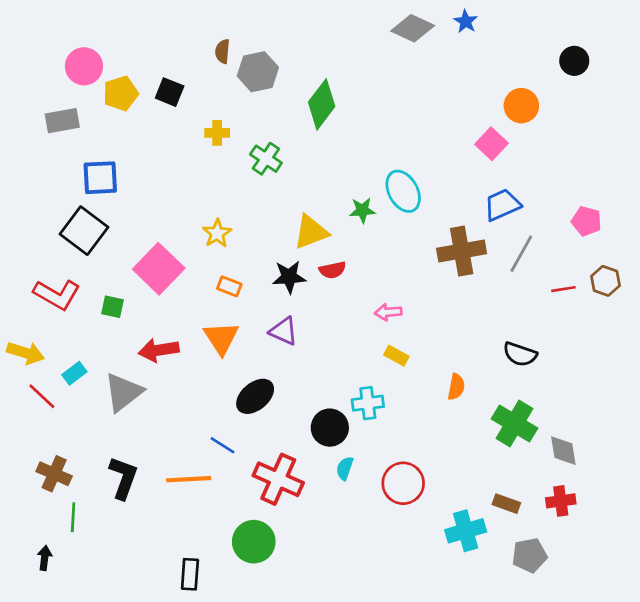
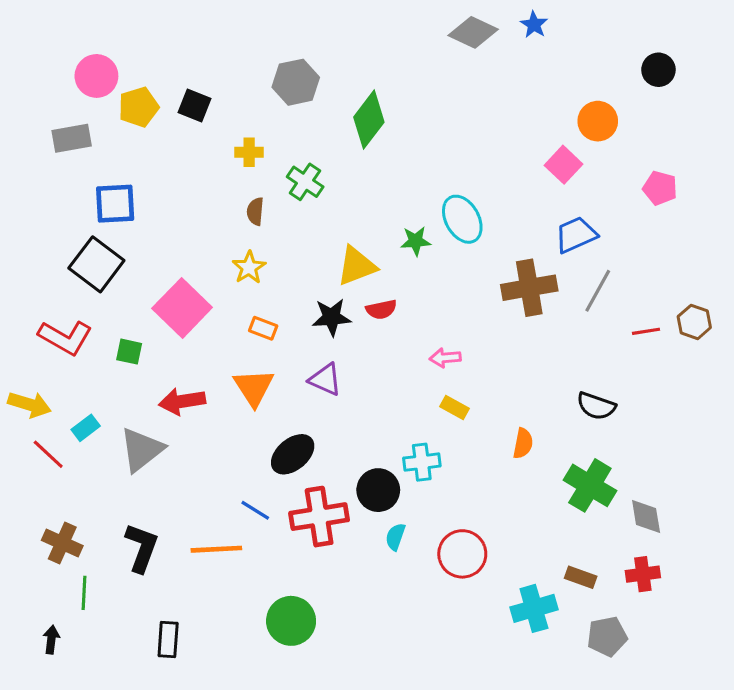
brown semicircle: (223, 51) -> (255, 211), moved
pink pentagon: (587, 221) -> (660, 188), moved
red cross: (278, 479) -> (319, 517), moved, turned -33
black rectangle: (190, 574) -> (168, 640), moved

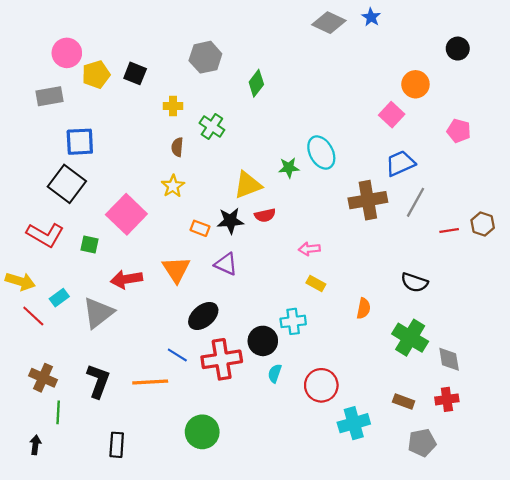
green diamond: (369, 120) -> (256, 83), size x0.7
orange rectangle: (263, 328) -> (200, 228), moved
cyan cross: (534, 608) -> (354, 423), moved

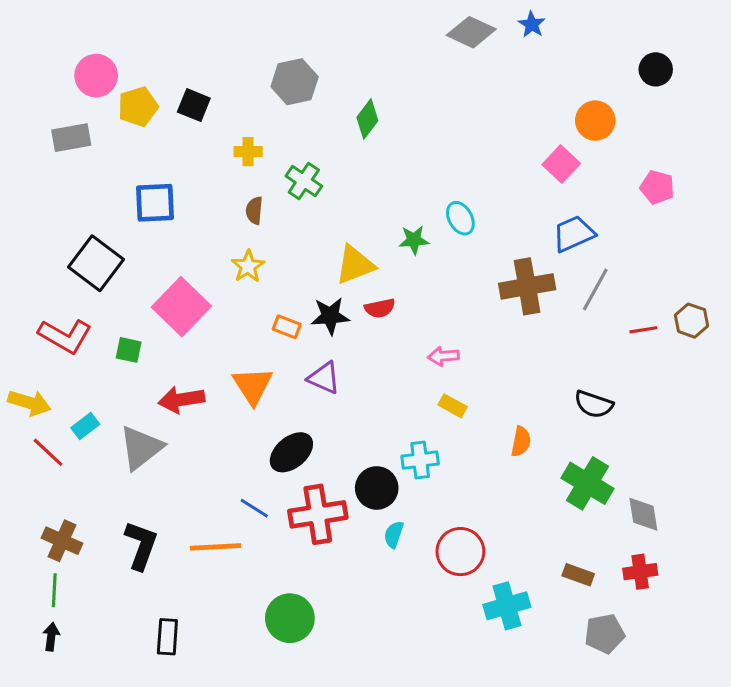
blue square: (80, 142) -> (155, 203), moved
cyan ellipse: (321, 152) -> (460, 218), size x0.7
green line: (58, 412) -> (54, 590), moved

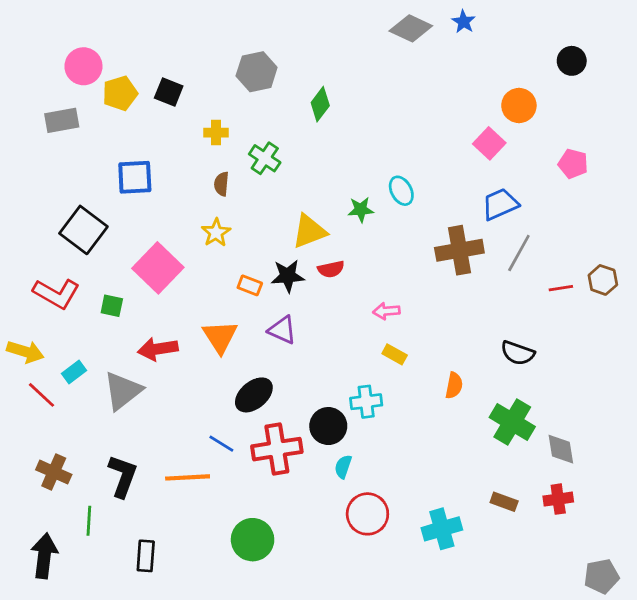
red circle: (460, 552) -> (367, 514), moved
green line: (54, 590) -> (89, 521), moved
gray pentagon: (605, 634) -> (601, 576), moved
black arrow: (51, 637) -> (44, 556), size x1.8

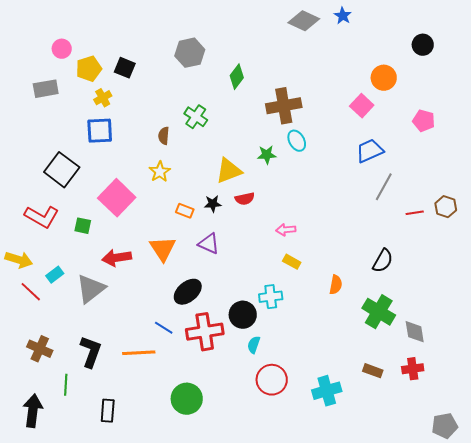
pink circle: (83, 66) -> (62, 49), size x0.7
yellow cross: (216, 133) -> (103, 98), moved, turned -30
brown cross: (459, 250) -> (284, 106), moved
black star: (288, 276) -> (213, 204), size x0.7
black semicircle: (518, 353) -> (383, 261), turned -80

